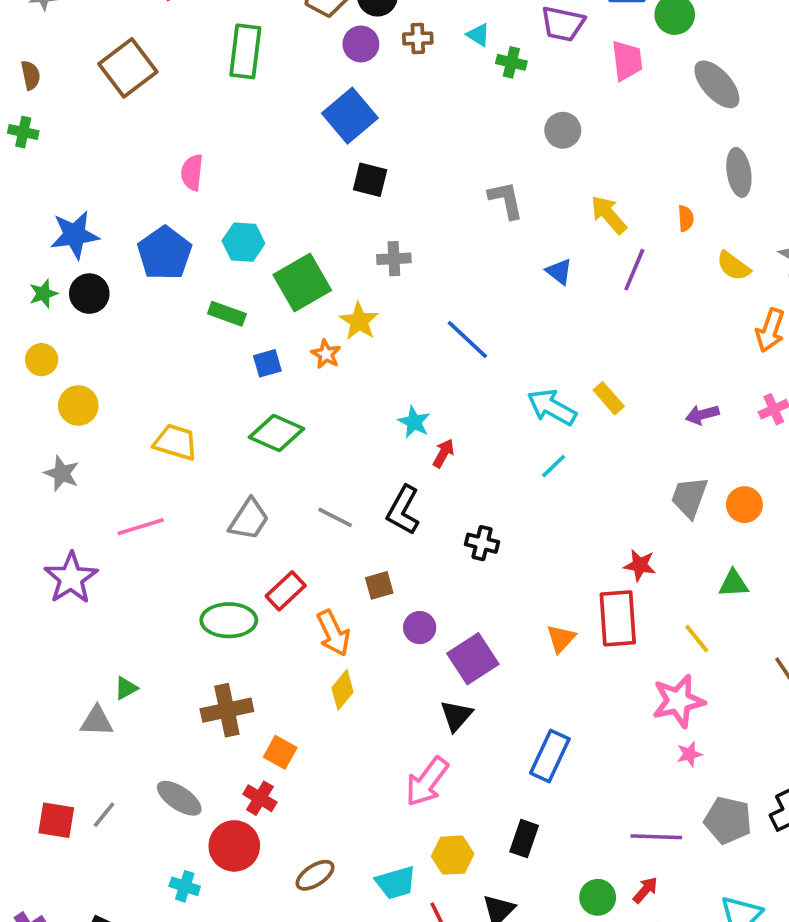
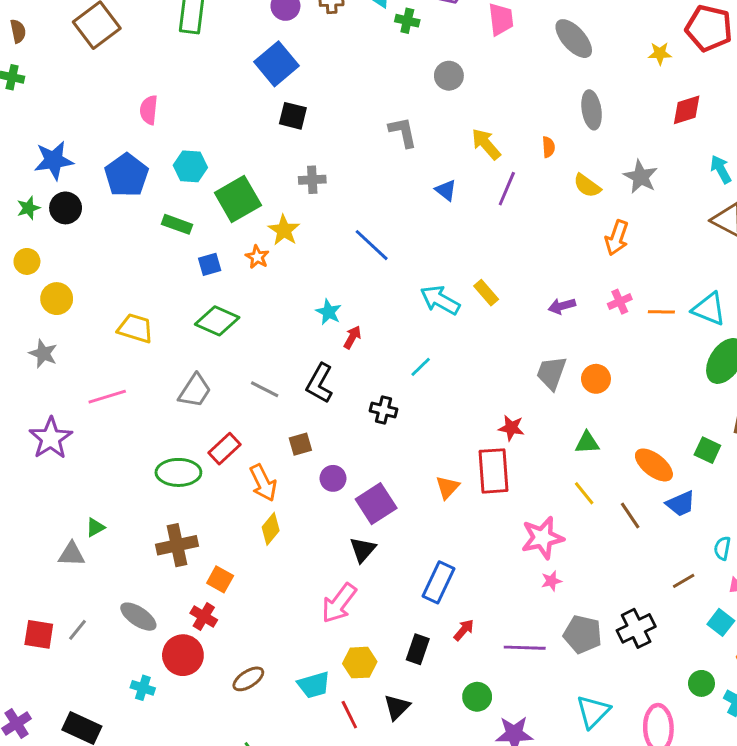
cyan line: (554, 466) -> (421, 367), moved
yellow line: (697, 639) -> (584, 493), moved
red arrow: (645, 890) -> (464, 630), moved

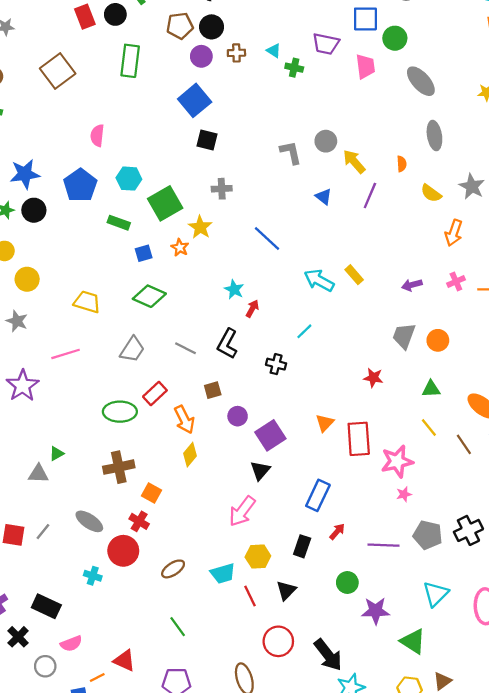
gray circle: (449, 76) -> (326, 141), moved
red rectangle: (493, 471) -> (359, 439), moved

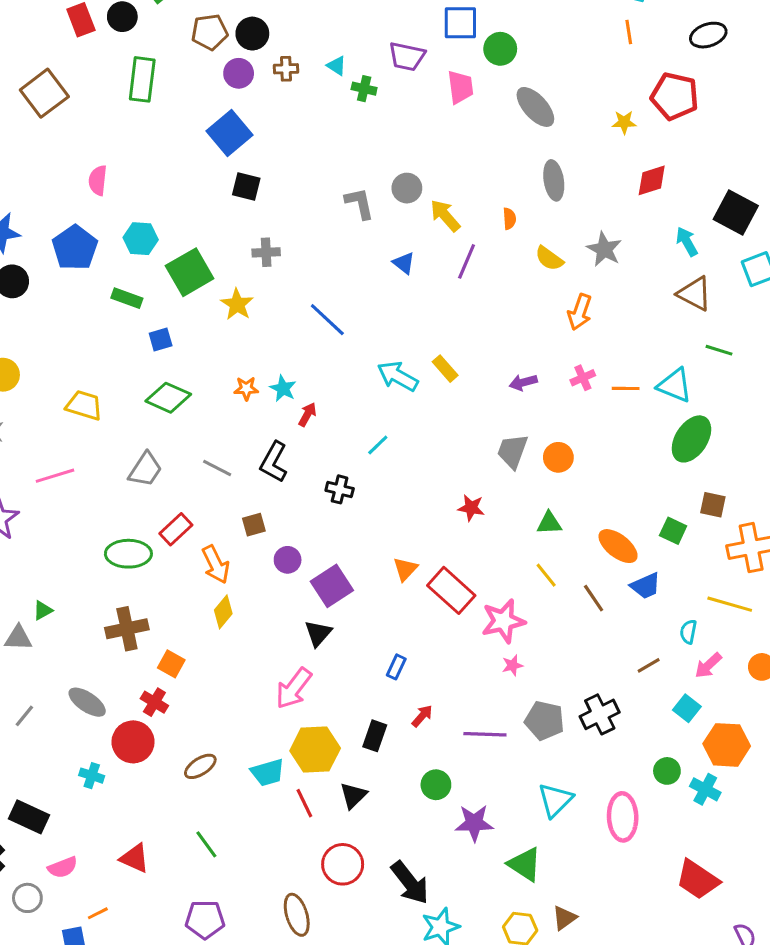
orange star: (180, 248) -> (246, 388), moved, turned -30
red rectangle: (359, 439) -> (451, 590), turned -44
blue rectangle: (318, 495) -> (396, 667), size x0.6
yellow hexagon: (258, 556) -> (315, 750), size x1.4
red triangle: (124, 661) -> (135, 858), moved

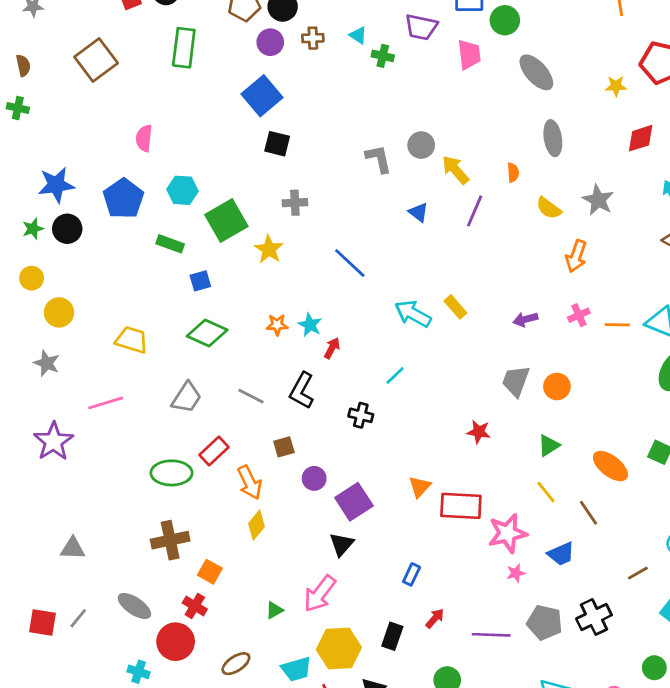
green triangle: (549, 523) -> (549, 445), turned -30
blue trapezoid: (646, 586) -> (561, 554), moved
red rectangle: (451, 590) -> (461, 506), turned -39
green triangle: (43, 610) -> (274, 610), moved

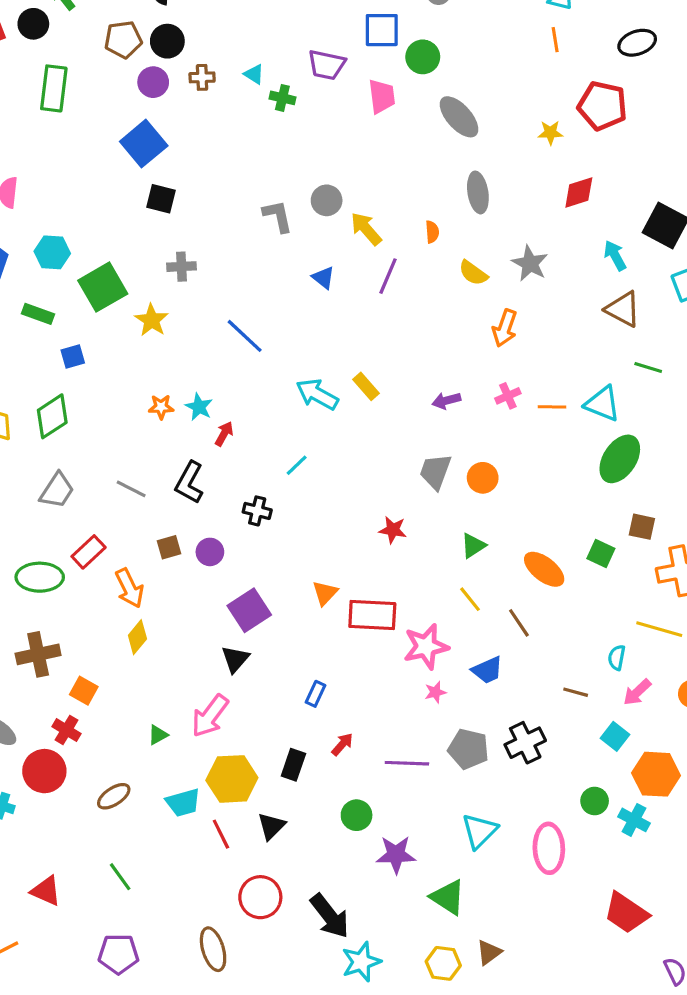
green diamond: (207, 333) -> (52, 416), moved, turned -57
purple circle: (314, 478) -> (210, 552), moved
brown line: (638, 573) -> (576, 692), turned 45

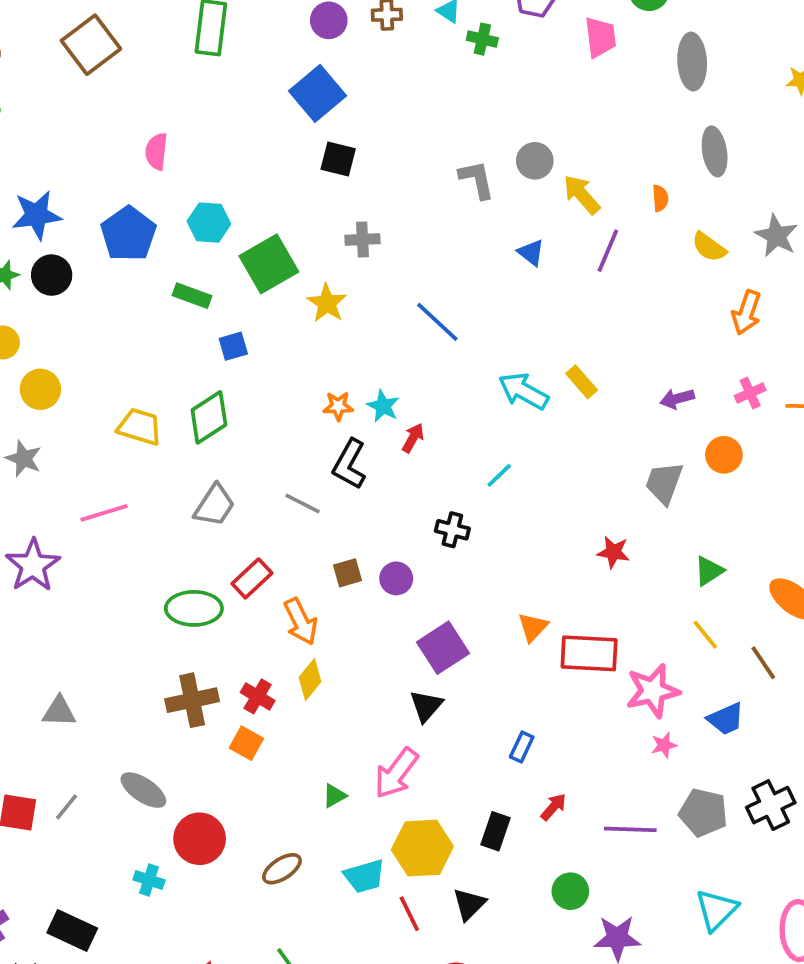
gray ellipse: (459, 117) -> (692, 62), turned 39
orange circle: (483, 478) -> (724, 455), moved
black L-shape: (189, 483) -> (349, 464), moved
red cross: (66, 730) -> (258, 696), moved

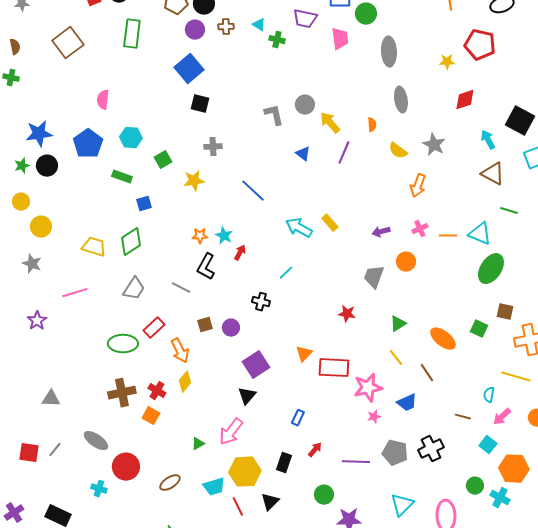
green square: (269, 264) -> (163, 160), size x0.6
yellow star: (327, 303) -> (194, 181), turned 30
purple star: (33, 565) -> (37, 321), size x0.7

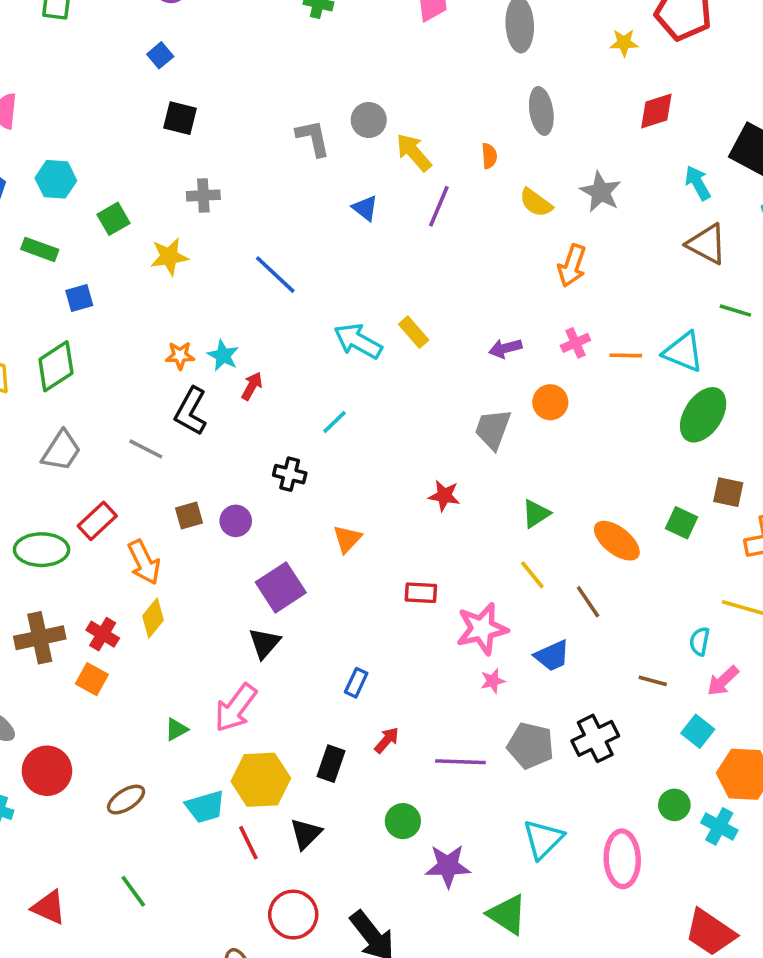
blue square: (189, 69) -> (160, 55), size x0.5
orange triangle: (304, 354) -> (347, 539), moved
red rectangle: (334, 368) -> (421, 593), size x0.6

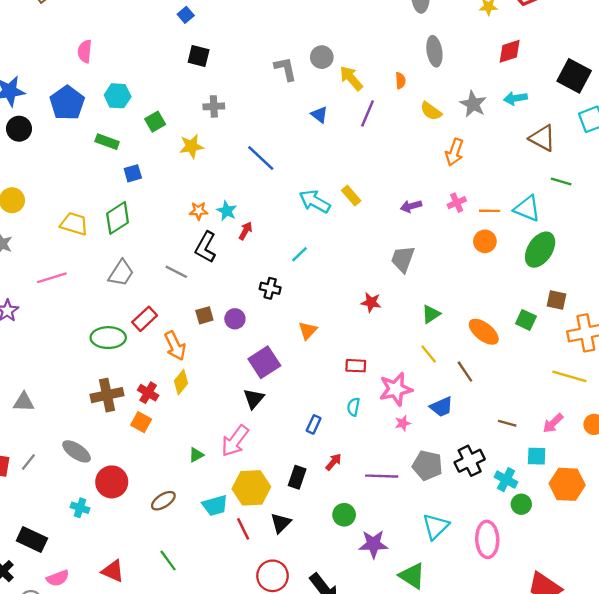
cyan arrow: (698, 183) -> (515, 98), moved, turned -70
orange circle: (550, 402) -> (485, 241), moved
cyan semicircle: (700, 641) -> (353, 407), moved
cyan square: (698, 731) -> (537, 456), turned -36
cyan cross: (719, 826) -> (506, 480), moved

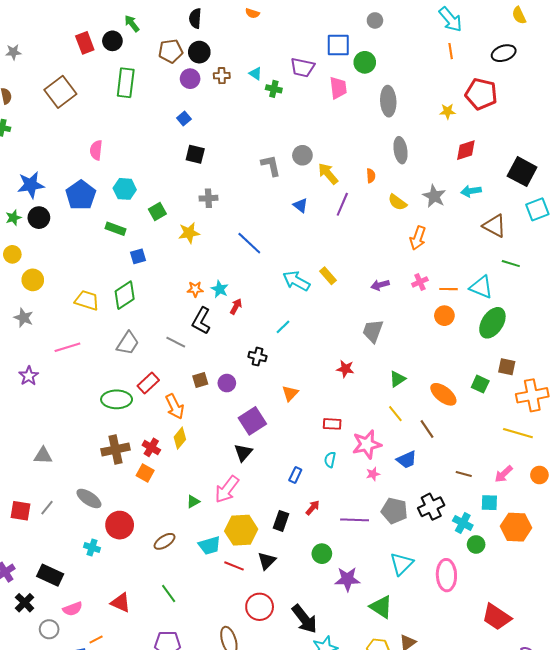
red line: (243, 529) -> (234, 566), turned -42

